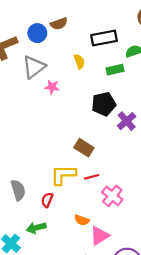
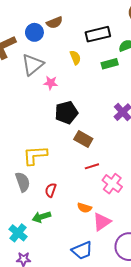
black pentagon: (104, 104) -> (66, 112), moved
yellow L-shape: (63, 175) -> (35, 155), moved

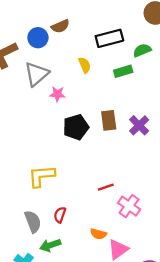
brown rectangle: (83, 139) -> (109, 120), moved, turned 54
gray semicircle: (23, 182) -> (33, 222), moved

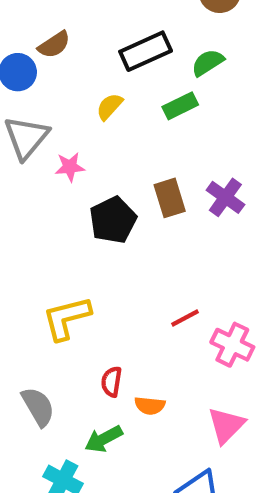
yellow semicircle: (85, 65) -> (109, 107), turned -105
gray semicircle: (33, 222) -> (38, 407), moved
orange semicircle: (98, 234) -> (150, 406), moved

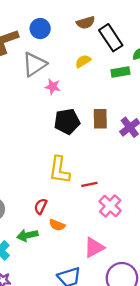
brown semicircle: (54, 45) -> (86, 23), moved
black rectangle: (146, 51) -> (111, 38), turned 64
yellow L-shape: (67, 318) -> (59, 170), moved, turned -84

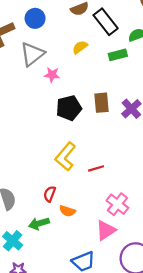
yellow L-shape: (59, 170) -> (65, 156), turned 36
pink cross: (110, 206) -> (117, 204), moved

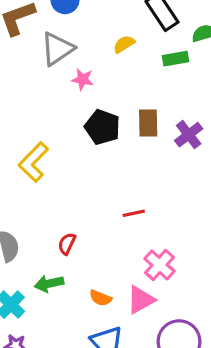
black pentagon: (69, 108) -> (102, 127), turned 30
yellow L-shape: (65, 156) -> (33, 162), moved
orange semicircle: (67, 211) -> (101, 298), moved

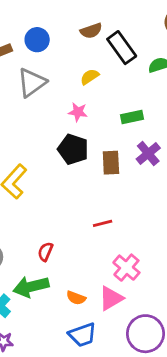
green rectangle: (176, 59) -> (132, 117), moved
pink star: (83, 79) -> (78, 112), moved
brown rectangle: (148, 123) -> (111, 163), moved
green arrow: (49, 283) -> (31, 287), size x1.4

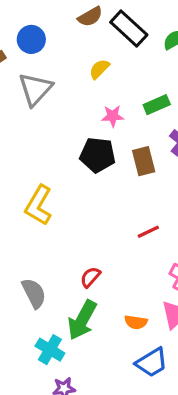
pink star: (78, 112) -> (113, 116), moved
red semicircle: (45, 252) -> (90, 277), turned 30
green arrow: (31, 287) -> (82, 320), turned -36

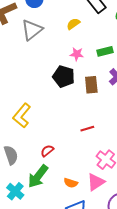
yellow L-shape: (39, 205) -> (22, 116), moved

